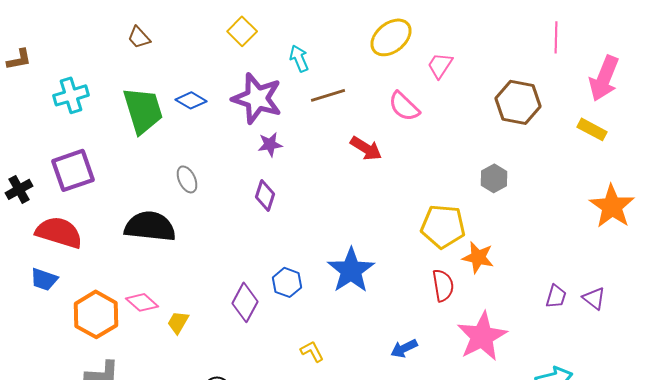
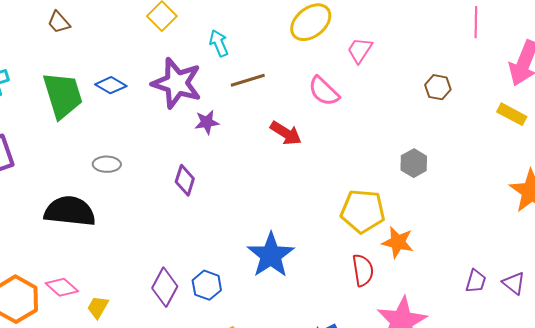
brown hexagon: (518, 102) -> (438, 87), size x0.6
purple star: (270, 144) -> (207, 122), moved
gray ellipse: (187, 179) -> (107, 164), turned -64
blue hexagon: (287, 282) -> (207, 285), moved

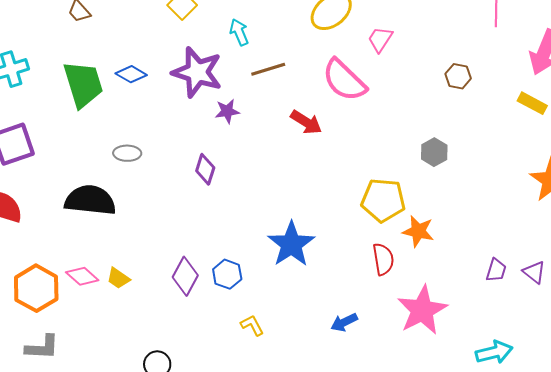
pink semicircle: (324, 91) -> (344, 80), size x1.4
yellow trapezoid: (98, 307) -> (118, 278), moved, turned -85

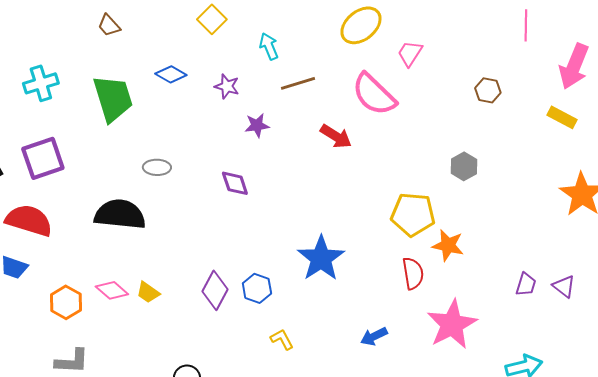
purple star: (197, 72) -> (227, 86), size x0.5
blue diamond: (131, 74) -> (171, 74), moved
purple diamond: (205, 169) -> (235, 183), turned -36
orange hexagon: (36, 288) -> (66, 302), size x0.7

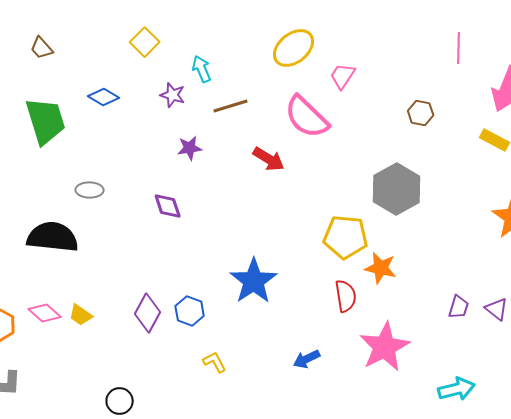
purple star: (227, 86) -> (173, 95), moved
gray hexagon: (464, 166) -> (397, 189), size x1.8

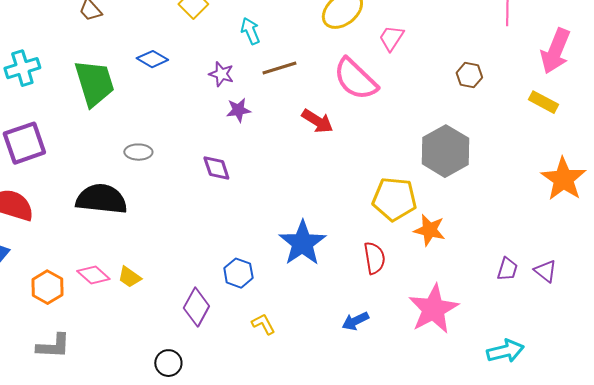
purple star: (173, 95) -> (221, 74), moved
red semicircle: (346, 296) -> (374, 258), moved
purple diamond: (148, 313) -> (196, 307), moved

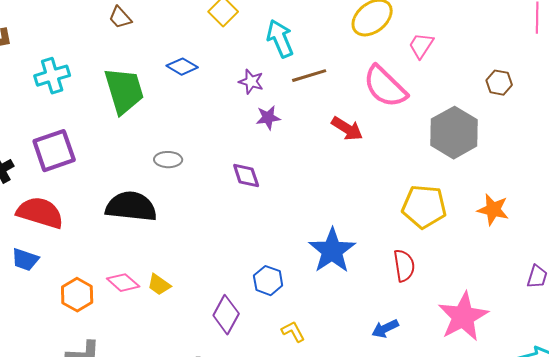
cyan arrow: (250, 31) -> (280, 39), size x1.4
gray hexagon: (445, 151) -> (454, 133), moved
orange star: (429, 230) -> (493, 210), moved

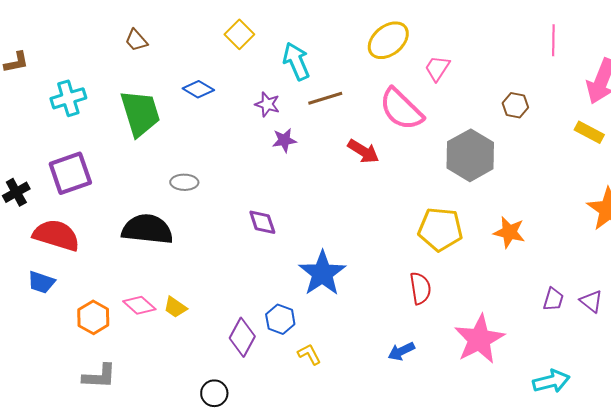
purple diamond: (246, 176) -> (262, 222), moved
blue star: (332, 251) -> (322, 273), moved
blue hexagon: (268, 281) -> (280, 319), moved

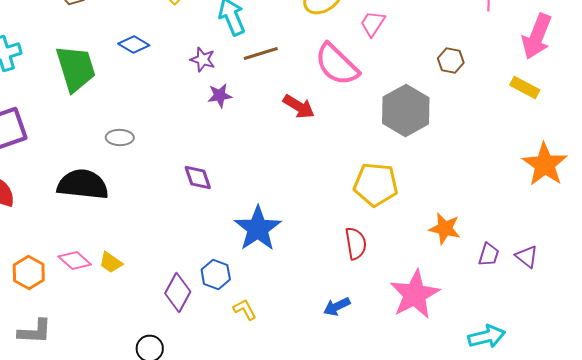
orange star: (509, 232) -> (445, 228), moved

